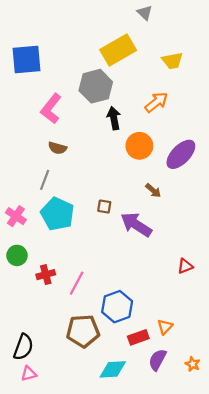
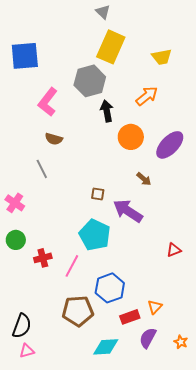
gray triangle: (145, 13) -> (103, 12), moved
yellow rectangle: (118, 50) -> (111, 47), turned -36
gray line: (45, 180) -> (42, 169), turned -48
cyan pentagon: (57, 214) -> (95, 235), moved

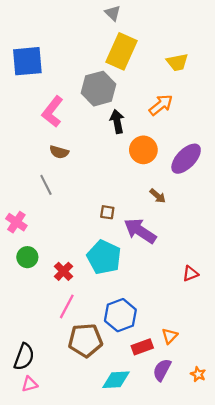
green circle: (16, 240) -> (27, 257), moved
red cross: (43, 258) -> (63, 271), moved, turned -30
pink line: (72, 266) -> (67, 306), moved

